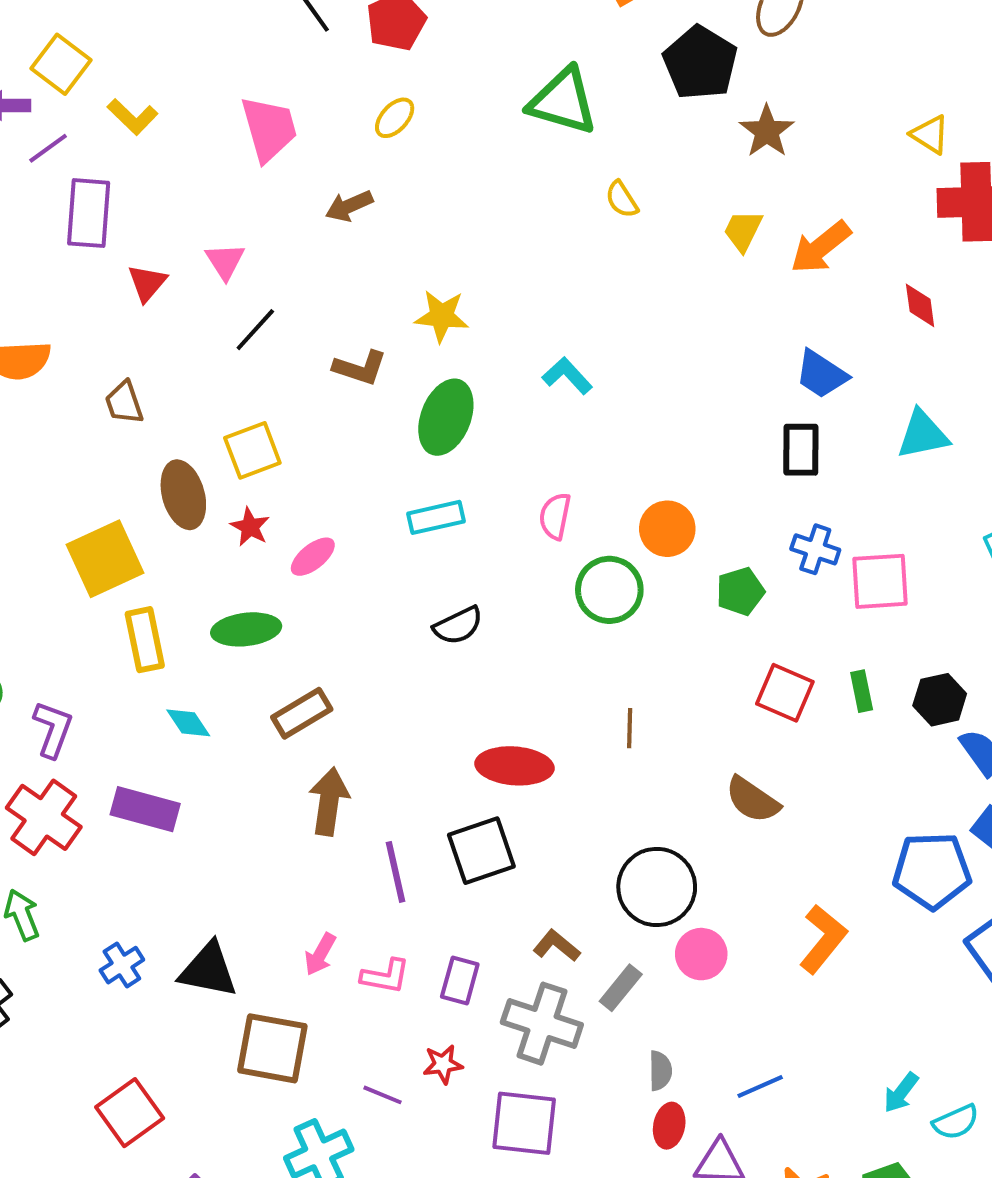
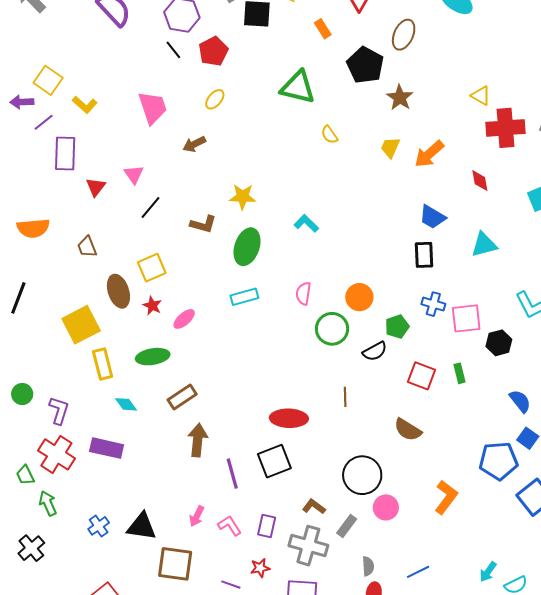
black semicircle: (458, 626) -> (375, 351), moved
black hexagon: (940, 700) -> (499, 343), moved
pink L-shape: (385, 976) -> (230, 526), turned -130

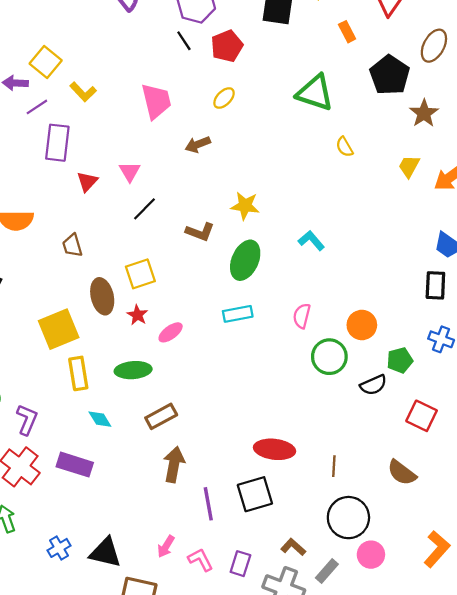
brown line: (345, 397) -> (334, 466), moved

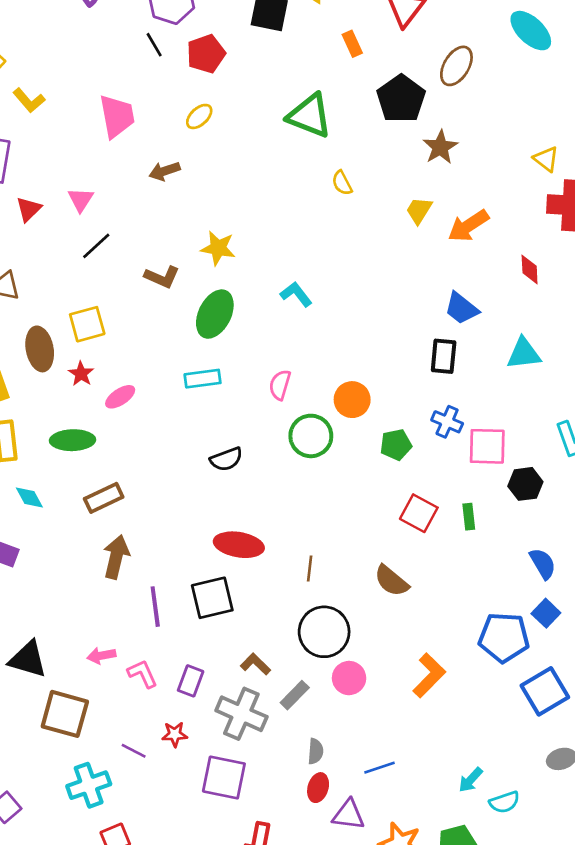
black semicircle: (373, 385) -> (226, 459), moved
pink arrow: (166, 546) -> (101, 656), turned 45

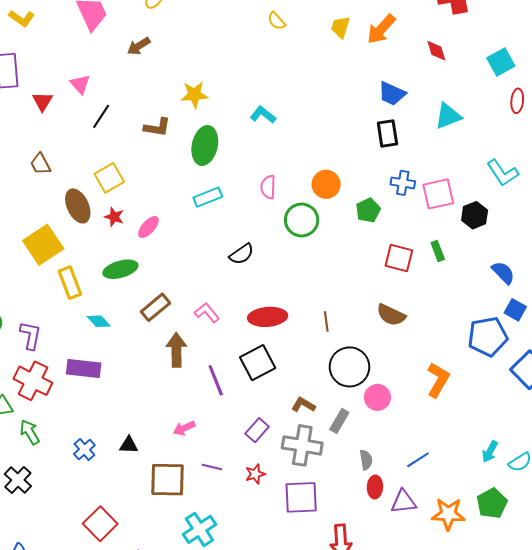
black triangle: (28, 659) -> (129, 445), size x0.6
pink L-shape: (143, 674) -> (207, 313), moved
purple rectangle: (191, 681) -> (257, 430), turned 35
purple line: (134, 751) -> (212, 467), moved

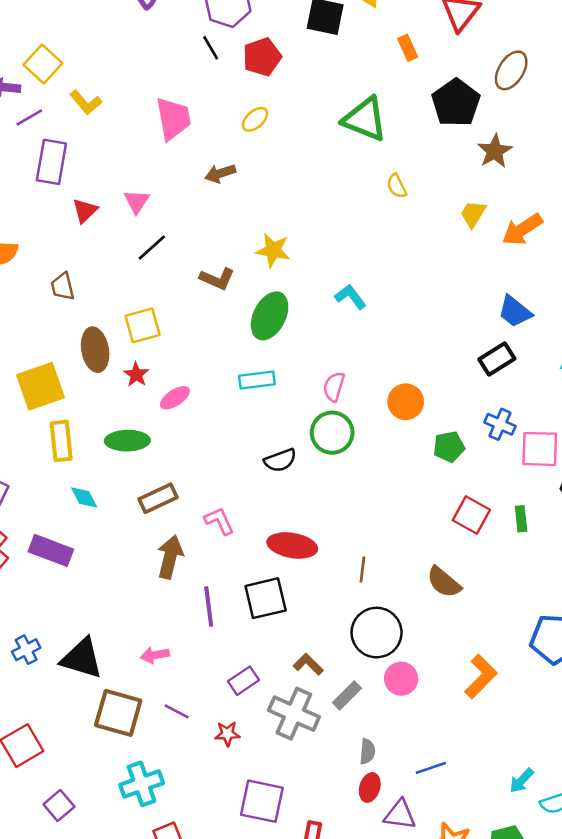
black rectangle: (387, 133) -> (497, 359), turned 52
green circle: (302, 220) -> (332, 433), moved
black triangle: (129, 445) -> (82, 658), size x1.8
purple square: (301, 497) -> (262, 801), moved

